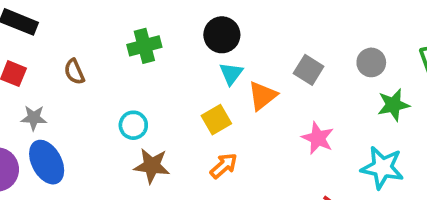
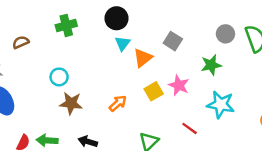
gray circle: (371, 62) -> (225, 34), moved
brown semicircle: (74, 72) -> (21, 42), turned 91
green star: (393, 105) -> (211, 65), moved
yellow square: (216, 120) -> (154, 91), moved

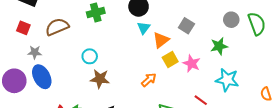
brown semicircle: (21, 42) -> (57, 27), size x1.6
yellow square: (154, 91) -> (170, 59), moved
orange arrow: (118, 103) -> (149, 80), moved

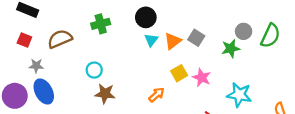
green semicircle: (257, 24) -> (270, 36), turned 45
orange triangle: (161, 40) -> (173, 41), moved
green star: (219, 46) -> (231, 49), moved

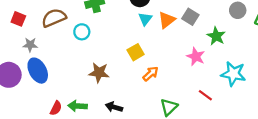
green star: (231, 49) -> (216, 36), moved, turned -30
cyan circle: (94, 70) -> (82, 32), moved
yellow square: (179, 73) -> (136, 52), moved

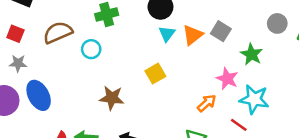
gray star: (30, 45) -> (18, 63), moved
orange arrow: (151, 74) -> (207, 103), moved
cyan star: (233, 74) -> (254, 99), moved

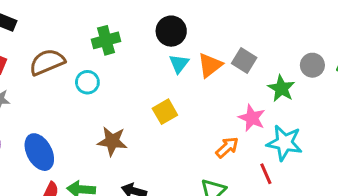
gray circle: (277, 23) -> (312, 65), moved
blue ellipse: (39, 95) -> (39, 152), moved
red line: (239, 125) -> (266, 174), turned 30

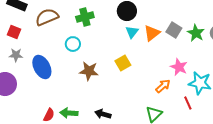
brown semicircle: (47, 62) -> (47, 17), moved
green star: (281, 88) -> (196, 33), moved
brown star: (112, 141) -> (89, 71), moved
blue ellipse: (39, 152) -> (42, 67), moved

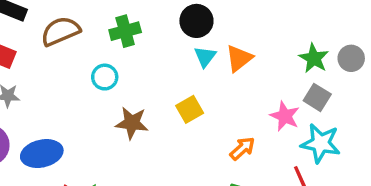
gray square: (174, 30) -> (317, 97), moved
blue ellipse: (42, 67) -> (42, 154), moved, turned -75
orange arrow: (163, 86) -> (242, 148), moved

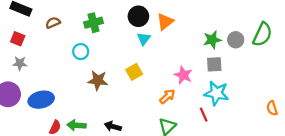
brown semicircle: (60, 31) -> (53, 23), size x0.6
orange triangle: (239, 58) -> (165, 22), moved
green star: (314, 58) -> (212, 40), turned 30
gray square: (317, 97) -> (214, 64), turned -35
pink star: (285, 116) -> (183, 75), moved

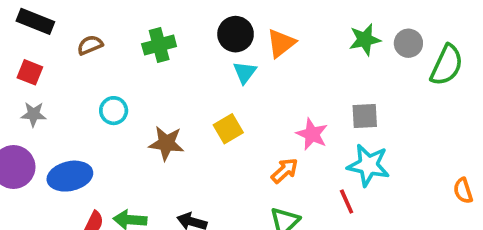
green star: (212, 40) -> (365, 40), moved
gray circle: (236, 40) -> (408, 43), moved
cyan circle: (81, 52) -> (114, 111), moved

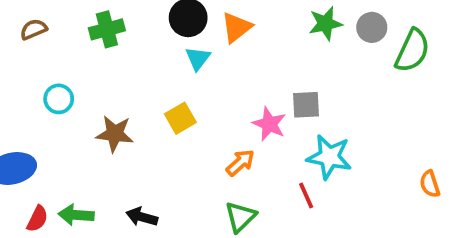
gray square: (365, 116) -> (306, 105), moved

